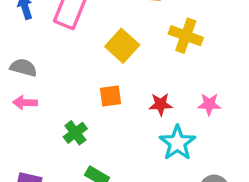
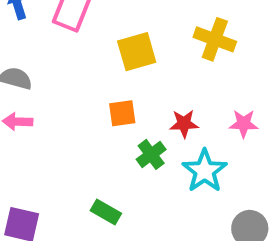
yellow square: (122, 46) -> (137, 52), turned 32
green cross: (75, 133) -> (151, 154), moved

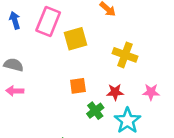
yellow cross: (215, 39) -> (125, 55), moved
yellow square: (137, 52) -> (75, 39), moved

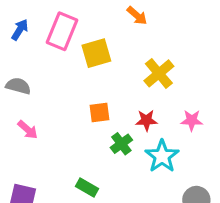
blue arrow: (15, 20) -> (20, 30), turned 49
yellow cross: (125, 55) -> (159, 73), turned 30
pink arrow: (15, 91) -> (28, 130), moved, turned -140

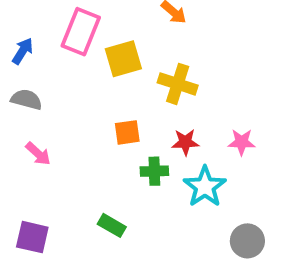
blue arrow: (20, 30) -> (23, 51), moved
yellow cross: (159, 73) -> (178, 84), moved, turned -32
green cross: (121, 144) -> (154, 171), turned 35

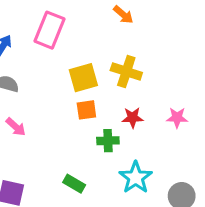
yellow square: (123, 59) -> (83, 78), moved
cyan star: (205, 187) -> (136, 178), moved

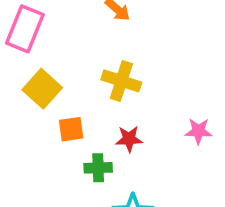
yellow square: (83, 78) -> (42, 89), moved, turned -32
pink star: (177, 118) -> (199, 131), moved

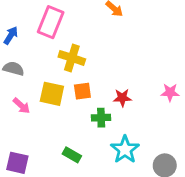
yellow cross: (121, 81) -> (72, 58), moved
yellow square: (42, 89) -> (52, 94), moved, turned -30

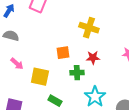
yellow cross: (72, 58) -> (89, 28), moved
yellow square: (52, 94) -> (40, 77), moved

